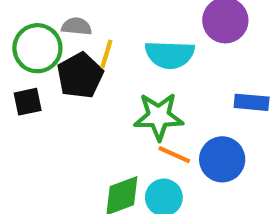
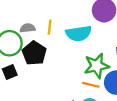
yellow line: (106, 54) -> (50, 27), moved
green star: (159, 116) -> (97, 66), moved

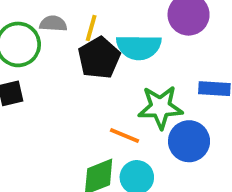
black pentagon: (34, 53) -> (99, 58), moved
orange line: (91, 85) -> (124, 136), moved

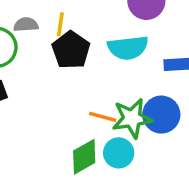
cyan semicircle: (139, 47) -> (128, 48), moved
green star: (160, 107) -> (132, 118), moved

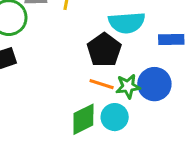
black pentagon: (71, 50) -> (104, 50), moved
green star: (132, 118) -> (128, 86), size x0.7

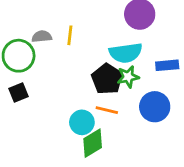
green star: (128, 86) -> (128, 77), moved
cyan circle: (115, 117) -> (82, 122), moved

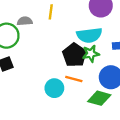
yellow line: (70, 35) -> (51, 12), moved
green diamond: (93, 143) -> (99, 98), moved, turned 45

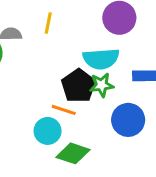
orange line: (74, 79) -> (64, 110), moved
green diamond: (99, 98) -> (73, 153), moved

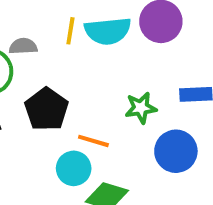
cyan semicircle: (101, 59) -> (108, 31), moved
black pentagon: (78, 86) -> (46, 109), moved

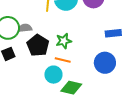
gray semicircle: (23, 46) -> (25, 28), moved
green star: (141, 108) -> (64, 41), moved

